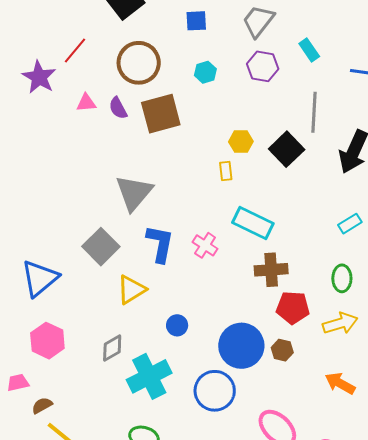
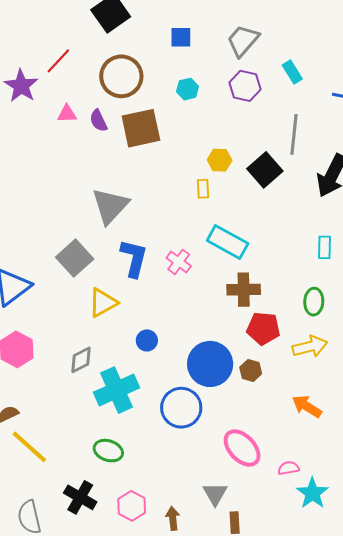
cyan rectangle: (350, 224) -> (324, 247), turned -60

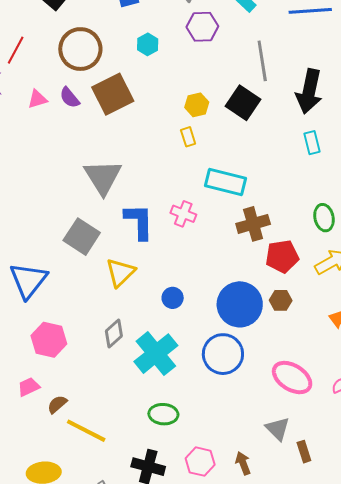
cyan rectangle: (324, 247) -> (312, 143), moved

